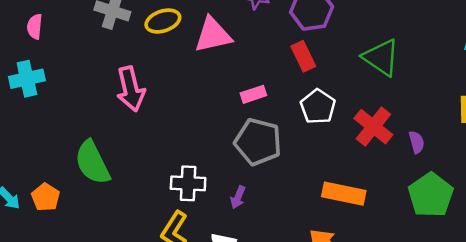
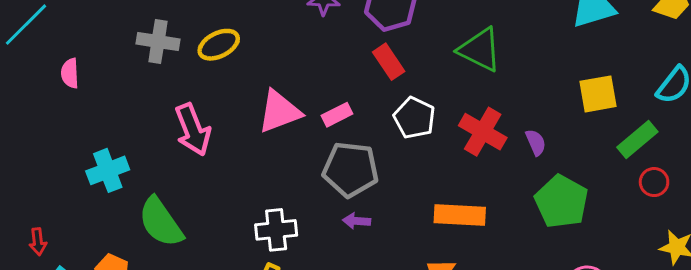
pink triangle: (213, 35) -> (279, 112), moved
cyan cross: (27, 79) -> (108, 170), moved
purple arrow: (238, 197) -> (357, 221), moved, turned 80

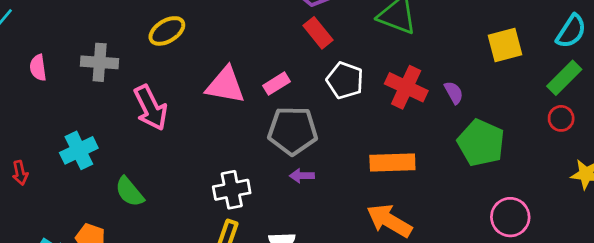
gray cross: (158, 42) -> (100, 62), moved
pink triangle: (279, 112) -> (225, 85), turned 36
green rectangle: (637, 139) -> (564, 78), moved
green semicircle: (161, 222) -> (129, 192), size x0.7
red arrow: (38, 242) -> (20, 173), moved

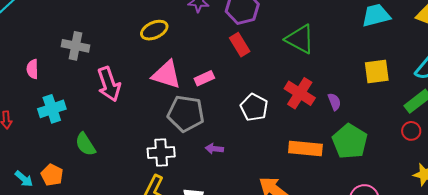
yellow ellipse: (167, 31) -> (154, 30), moved
pink semicircle: (38, 68) -> (32, 69), moved
white pentagon: (345, 80) -> (254, 107), moved
gray pentagon: (293, 131) -> (186, 113), moved
orange rectangle: (392, 163) -> (305, 149), moved

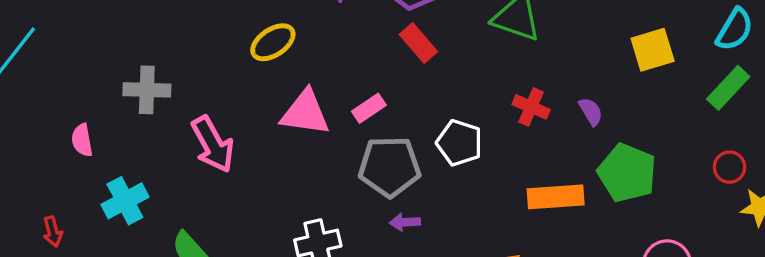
red cross: (300, 93) -> (531, 107), size x0.7
gray pentagon: (186, 113) -> (390, 167), moved
red circle: (411, 131) -> (729, 167), moved

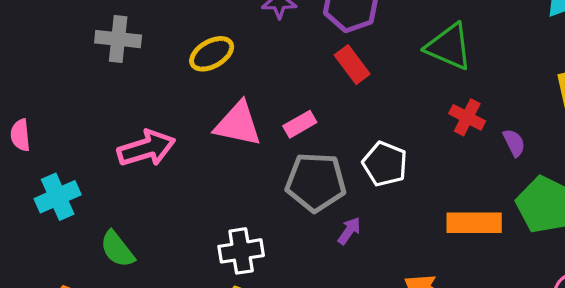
gray cross: (147, 90) -> (118, 39), moved
red cross: (531, 107) -> (467, 117), moved
pink arrow: (213, 144) -> (146, 148), turned -82
purple arrow: (405, 222) -> (349, 231), moved, turned 124

